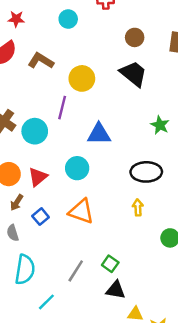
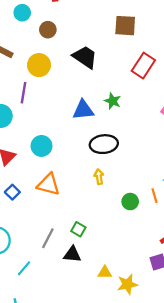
brown circle: (135, 37) -> (48, 30), moved
blue triangle: (99, 134) -> (83, 110), moved
black triangle: (116, 290) -> (72, 254), moved

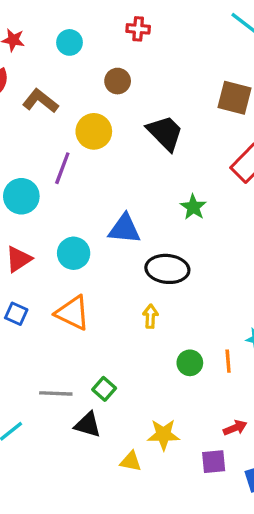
cyan circle: (22, 13) -> (70, 42), moved
blue triangle: (83, 110) -> (124, 229), moved
blue square: (12, 192) -> (16, 314), turned -32
gray line: (48, 238) -> (56, 393), turned 54
yellow star: (127, 284) -> (163, 435), moved

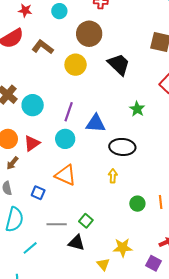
brown circle: (118, 81) -> (89, 34), size x1.6
purple line: (62, 168) -> (69, 112), moved
blue square: (16, 314) -> (38, 193), moved
yellow triangle: (131, 461) -> (103, 264), turned 40
purple square: (214, 462) -> (154, 263), turned 35

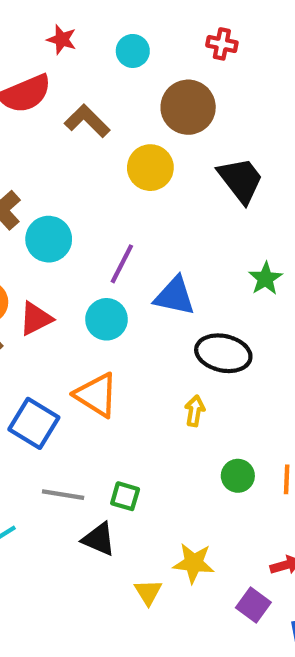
blue square: (38, 193) -> (34, 423), size x1.6
green square: (86, 221) -> (125, 496), turned -32

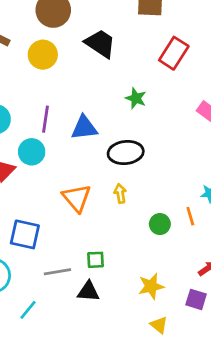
cyan circle: (106, 319) -> (32, 152), moved
orange triangle: (96, 395) -> (77, 198), moved, turned 36
yellow triangle: (148, 592) -> (159, 325), moved

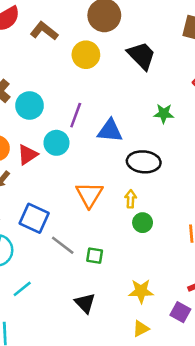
green star: (136, 98) -> (164, 113), turned -30
green circle: (160, 224) -> (143, 223), moved
gray line: (57, 272) -> (63, 245), moved, turned 35
black triangle: (88, 291) -> (85, 303), moved, turned 30
yellow triangle: (159, 325) -> (141, 329), turned 42

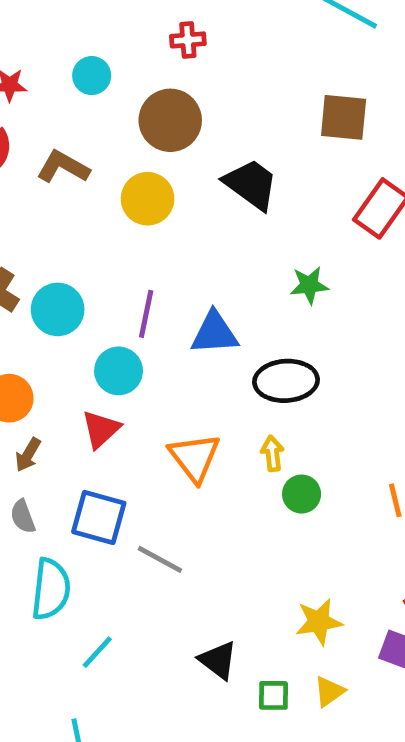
red triangle: (28, 155) -> (101, 429), moved
green square: (95, 256) -> (273, 695), moved

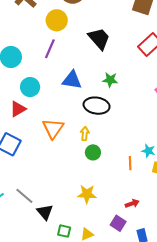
black trapezoid: (251, 184) -> (99, 39), moved
green star: (309, 285) -> (110, 80), moved
purple line: (146, 314) -> (50, 49), moved
gray line: (160, 559) -> (24, 196), moved
yellow star: (319, 622) -> (87, 194), moved

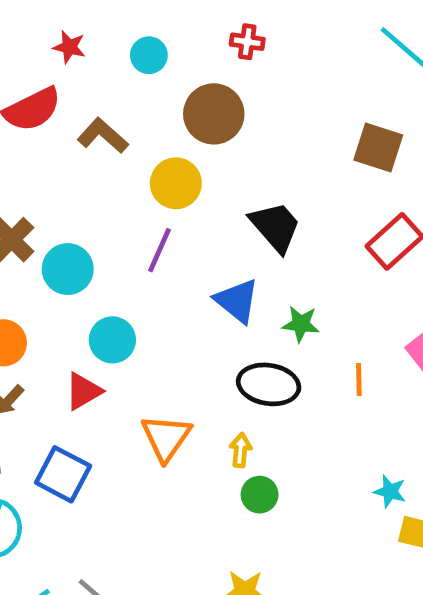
blue triangle: (72, 80) -> (237, 301), moved, turned 30
orange line: (130, 163) -> (359, 380), moved

